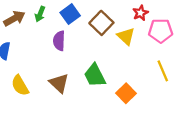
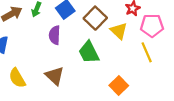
yellow line: (163, 71) -> (147, 52), moved
green trapezoid: (95, 75) -> (89, 52), moved

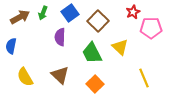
yellow triangle: (119, 31) -> (120, 47), moved
yellow line: (147, 52) -> (144, 78), moved
orange square: (119, 85) -> (95, 84), moved

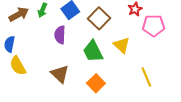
yellow semicircle: (25, 77) -> (18, 66), moved

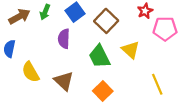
yellow semicircle: (18, 66) -> (31, 72), moved

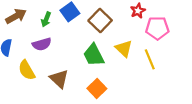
green arrow: (45, 12) -> (46, 19), moved
purple semicircle: (64, 39) -> (42, 44), moved, turned -108
yellow line: (157, 84) -> (150, 59), moved

